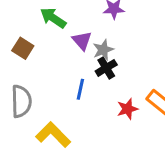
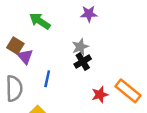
purple triangle: (82, 41) -> (25, 57), moved
blue line: (80, 89) -> (47, 79), moved

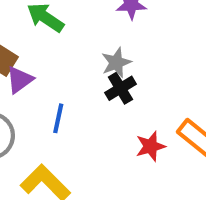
purple triangle: (25, 57) -> (20, 80), turned 35

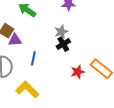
purple triangle: (20, 80) -> (15, 40), turned 32

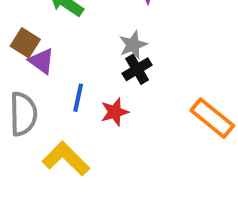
purple triangle: (15, 40) -> (42, 61), turned 40
red star: (78, 72) -> (115, 112), moved

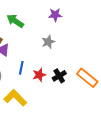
black cross: (137, 69) -> (59, 76), moved

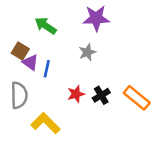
purple star: (55, 15) -> (96, 18), size x1.5
blue line: (21, 68) -> (47, 69), moved

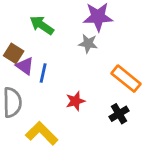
gray star: (87, 52) -> (88, 43), moved, turned 30
black cross: (101, 95) -> (119, 114), moved
orange rectangle: (137, 98) -> (126, 79), moved

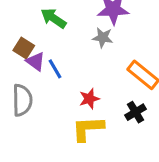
blue line: (43, 73) -> (55, 69), turned -42
yellow L-shape: (42, 133) -> (88, 129), moved, turned -48

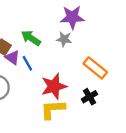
green arrow: (54, 18) -> (31, 38), moved
red star: (89, 99) -> (54, 86), size x1.6

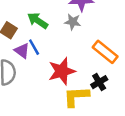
purple triangle: (12, 58) -> (22, 51), moved
yellow L-shape: (53, 109) -> (76, 97), moved

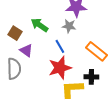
blue line: (34, 47) -> (60, 46), moved
black cross: (99, 82) -> (91, 77), turned 32

